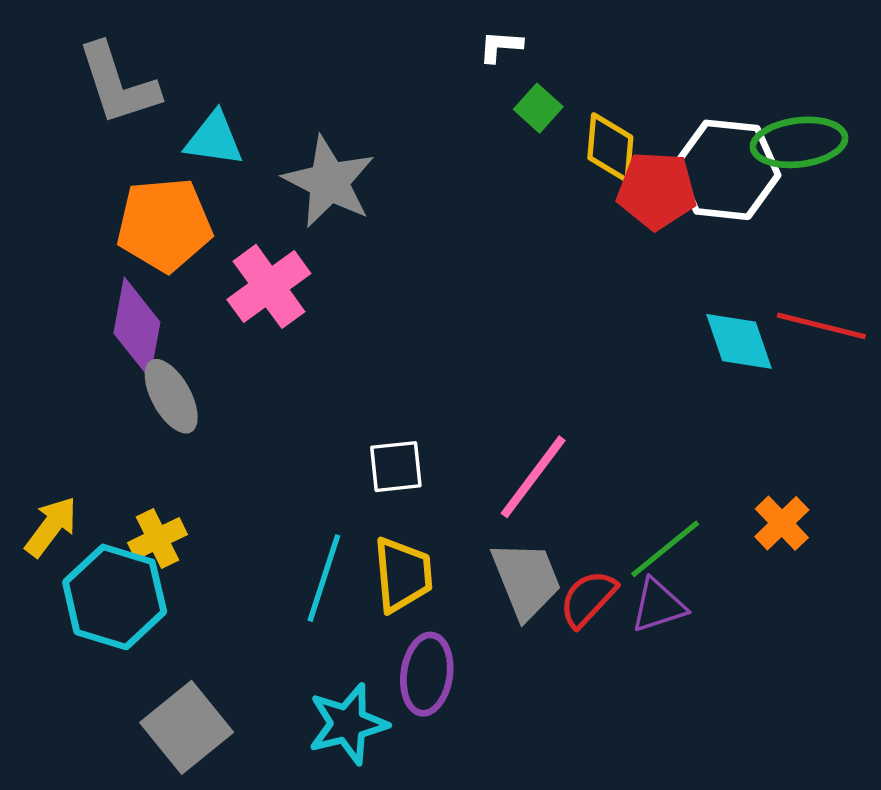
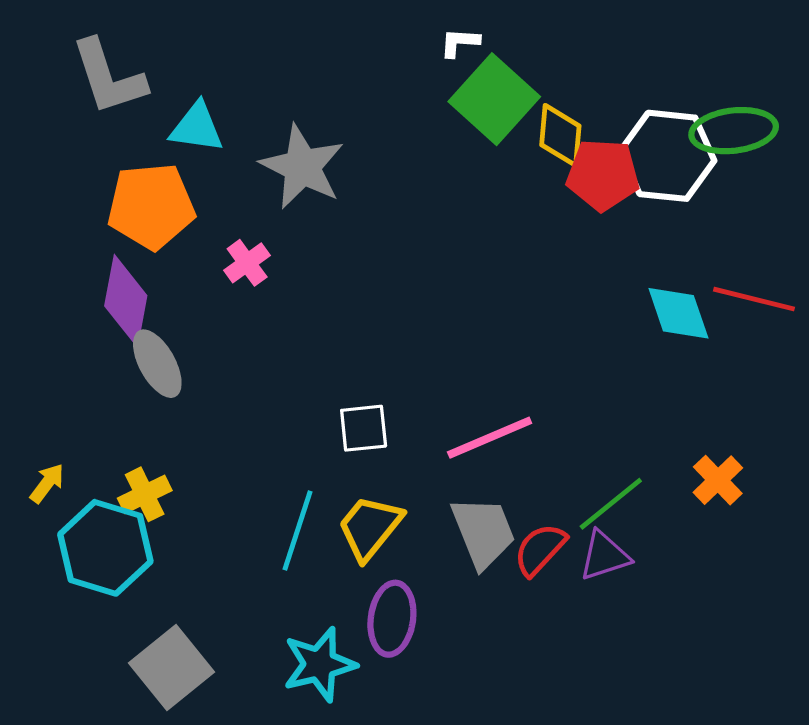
green square: (538, 108) -> (494, 99), size x2.0
pink cross: (269, 286) -> (247, 263), size x0.6
pink line: (533, 477) -> (490, 438), turned 30
yellow arrow: (51, 527) -> (47, 483), size x0.7
yellow trapezoid: (403, 575) -> (370, 527), turned -136

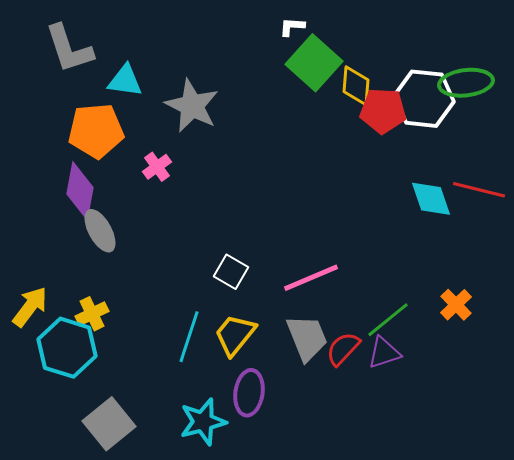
white square: (364, 428) -> (231, 272), turned 36
yellow arrow: (47, 483) -> (30, 307), size x1.6

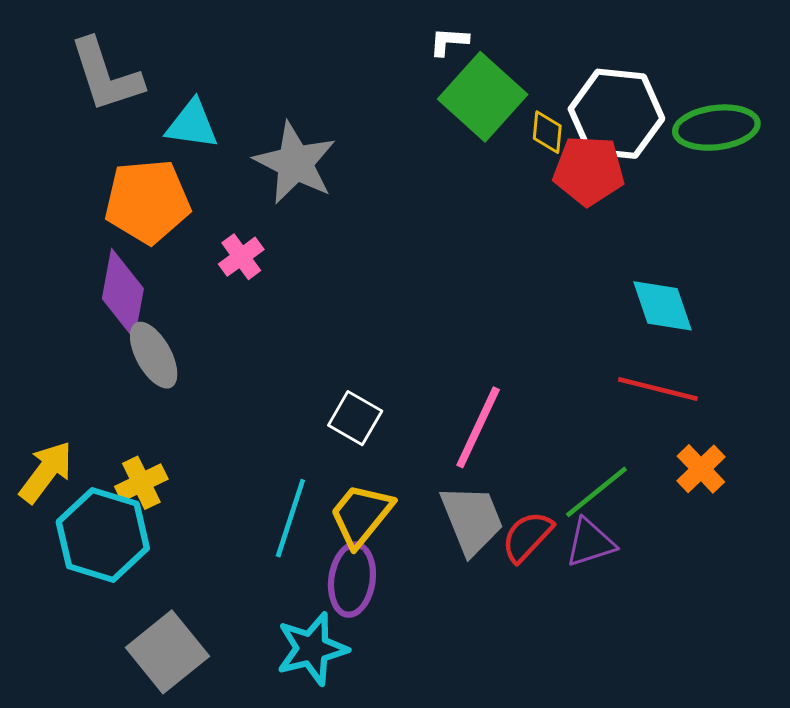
yellow diamond: (356, 86) -> (547, 132), size x0.7
white hexagon: (424, 99) -> (616, 114), moved
red line: (479, 190) -> (658, 389), moved
pink line: (311, 278) -> (478, 427), turned -42
purple ellipse: (249, 393) -> (352, 580), moved

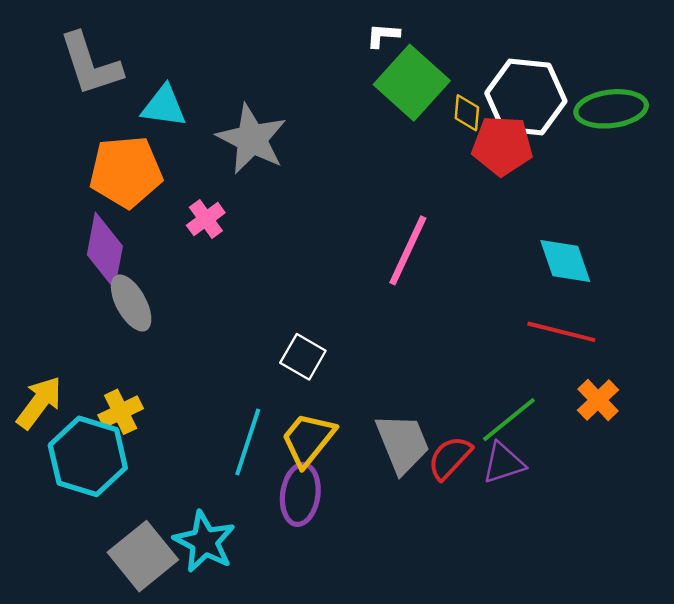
pink line: (478, 427) -> (408, 250), moved
cyan star: (312, 649) -> (205, 542), moved, turned -30

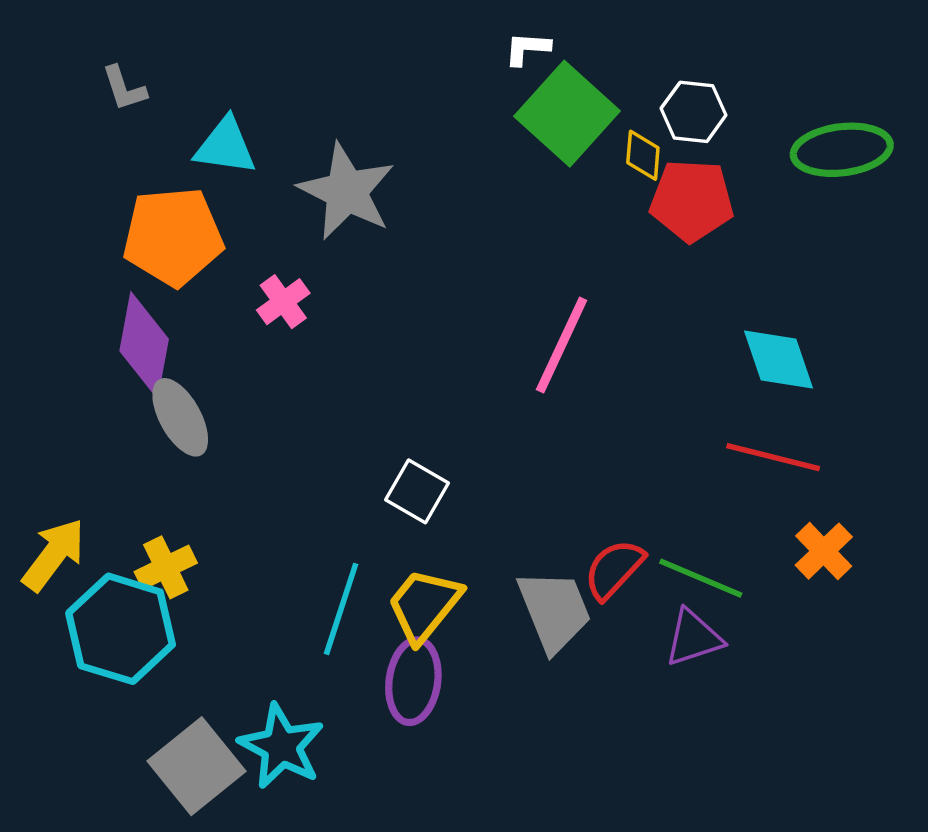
gray L-shape: (90, 64) -> (124, 88), size x0.5
white hexagon: (526, 97) -> (694, 112), moved, size x0.6
green line: (509, 420) -> (701, 578), turned 62
red semicircle: (450, 458) -> (614, 569), moved

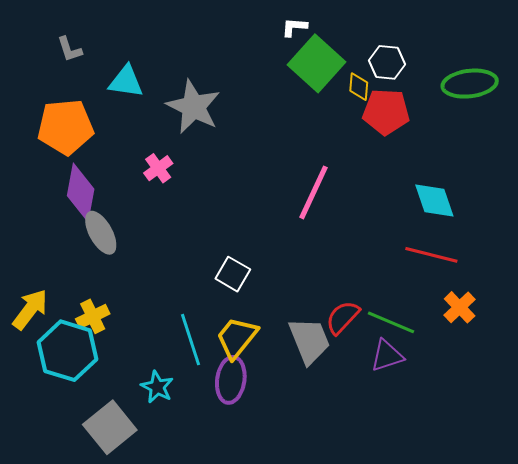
orange pentagon: (173, 237) -> (65, 127), moved
cyan line: (341, 609) -> (190, 340), turned -36
cyan star: (281, 746) -> (157, 387), moved, size x0.7

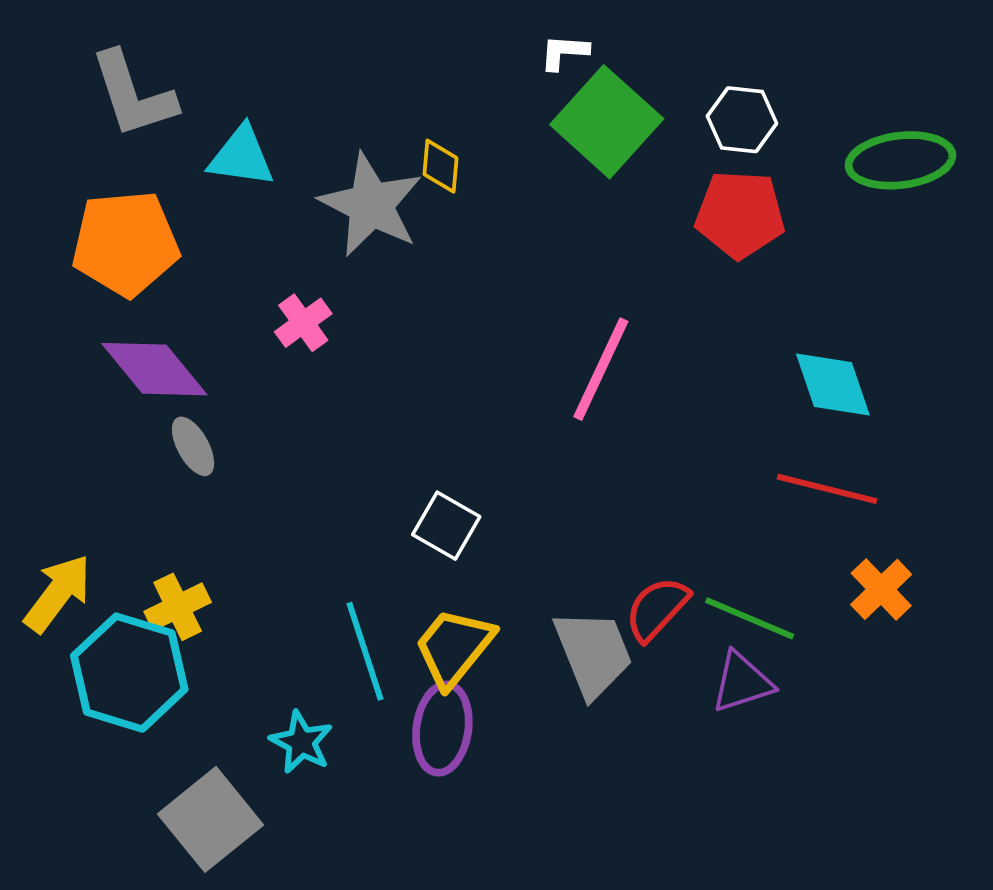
gray L-shape: (69, 49) -> (133, 95), size x1.8
yellow diamond: (359, 87) -> (440, 166), moved
purple diamond: (81, 192) -> (154, 369), turned -50
gray ellipse: (101, 233) -> (193, 446), size x0.7

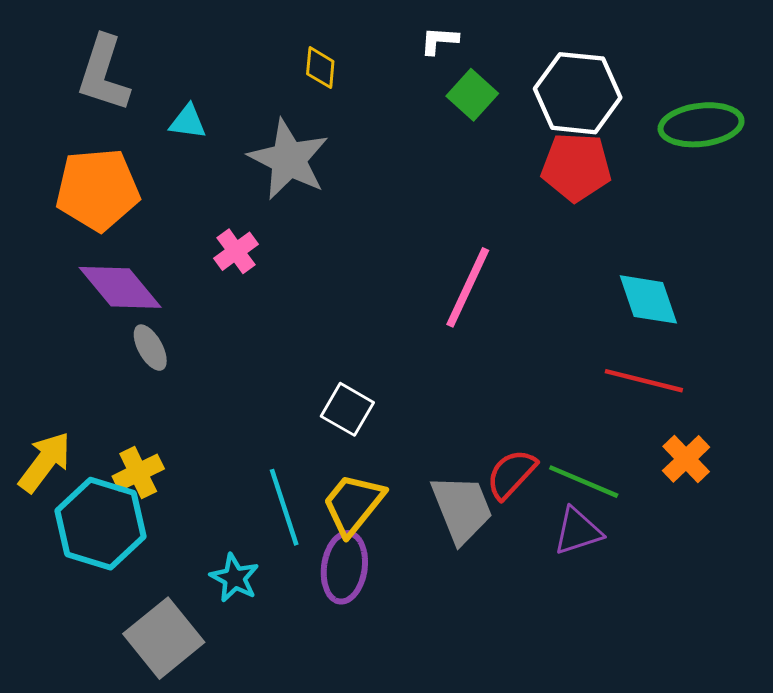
gray L-shape: (133, 95) -> (104, 74), turned 36
white hexagon: (742, 120) -> (578, 93), size x1.6
green square: (607, 122) -> (472, 95), size x0.6
cyan triangle: (241, 156) -> (188, 122), size x0.7
yellow diamond: (440, 166) -> (320, 68), moved

